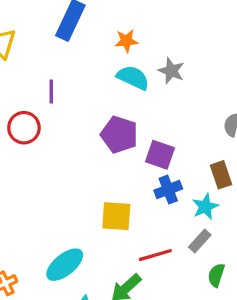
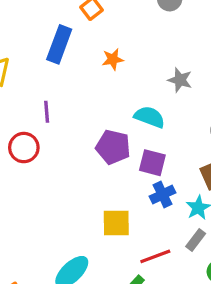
gray star: (171, 71) -> (180, 80), moved
cyan semicircle: (133, 78) -> (150, 117), moved

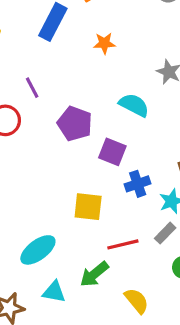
purple line: (47, 112) -> (32, 88), turned -30
purple pentagon: (113, 147) -> (75, 124), moved
purple square: (152, 163) -> (112, 152), moved

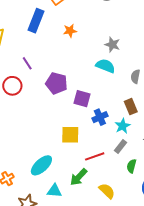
cyan semicircle: (134, 105) -> (105, 66), moved

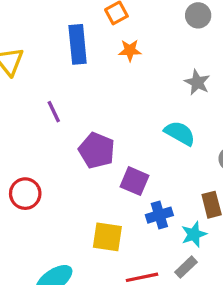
blue rectangle: (36, 21) -> (78, 44), turned -35
orange star: (70, 31) -> (130, 50), moved
gray star: (112, 45) -> (197, 82), moved
red circle: (12, 86) -> (25, 194), moved

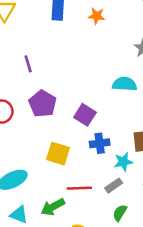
purple line: (54, 112) -> (28, 64), moved
cyan semicircle: (180, 133) -> (125, 84), turned -35
purple pentagon: (97, 150) -> (43, 104), moved

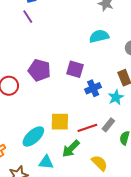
purple line: (28, 64) -> (28, 17), moved
yellow square: (58, 154) -> (60, 122), moved
gray rectangle: (114, 186) -> (108, 125), moved

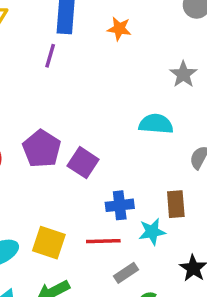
purple line: (28, 17) -> (50, 56), turned 32
purple square: (75, 69) -> (83, 163), moved
red line: (87, 128) -> (103, 241), moved

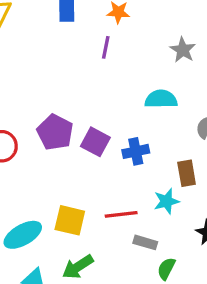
purple line: (50, 56) -> (106, 47), moved
blue cross: (120, 205) -> (136, 151), moved
gray rectangle: (126, 273) -> (145, 242), turned 55

